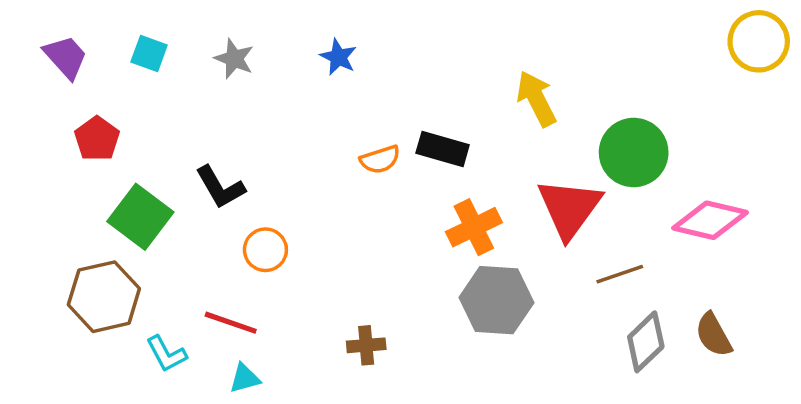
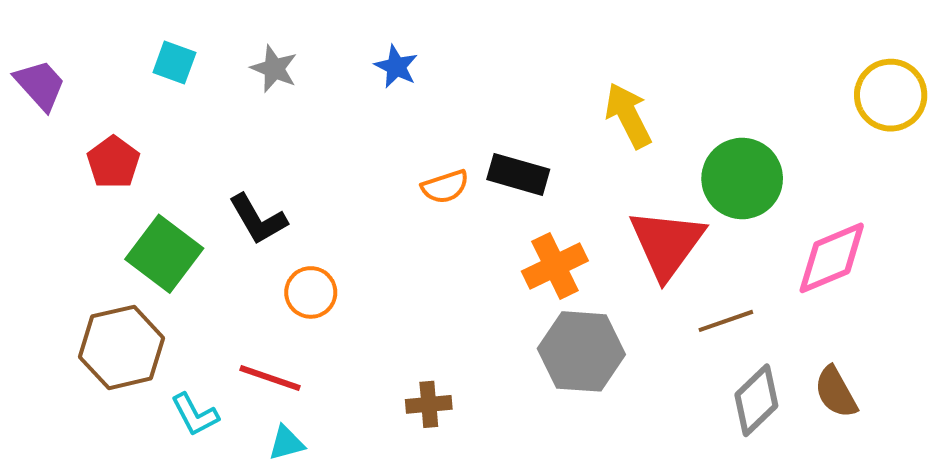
yellow circle: (759, 41) -> (891, 95), moved
purple trapezoid: (66, 57) -> (40, 85), moved
pink diamond: (710, 220) -> (832, 258), turned -36

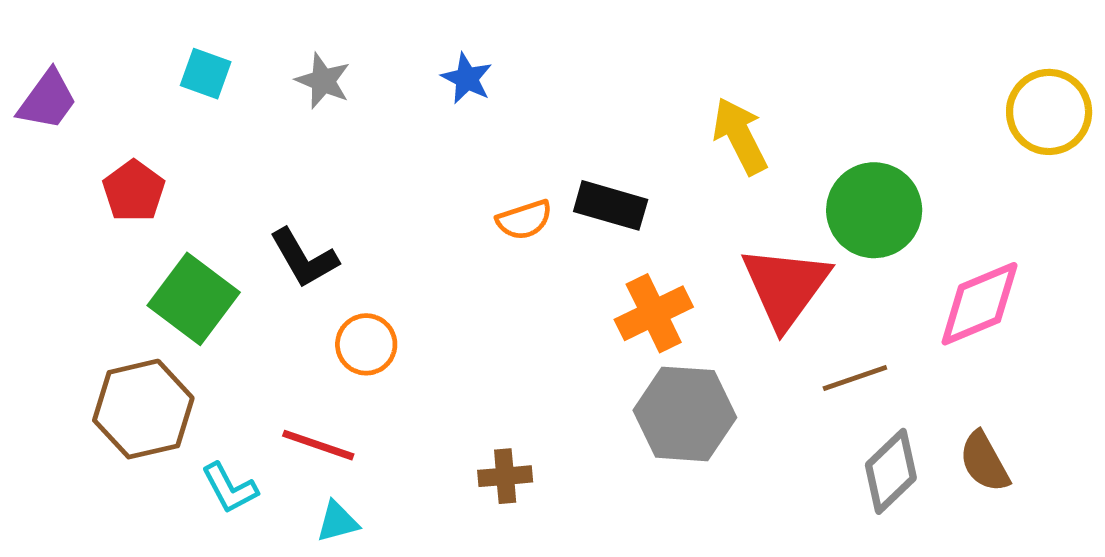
purple trapezoid: (40, 85) -> (47, 100), turned 78

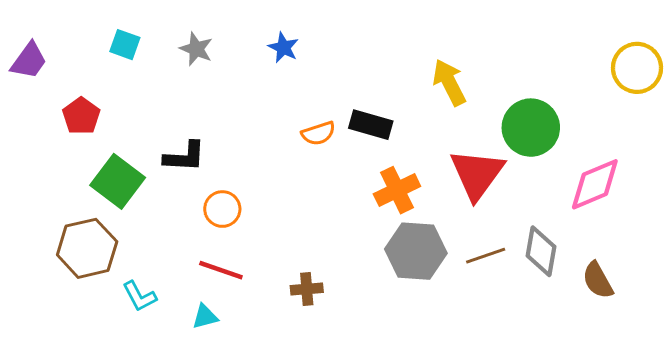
black L-shape: (304, 258) -> (185, 157), turned -57
brown line: (855, 378) -> (486, 256), moved
red line: (318, 445) -> (221, 270), moved
gray diamond: (891, 471) -> (541, 251), moved, turned -36

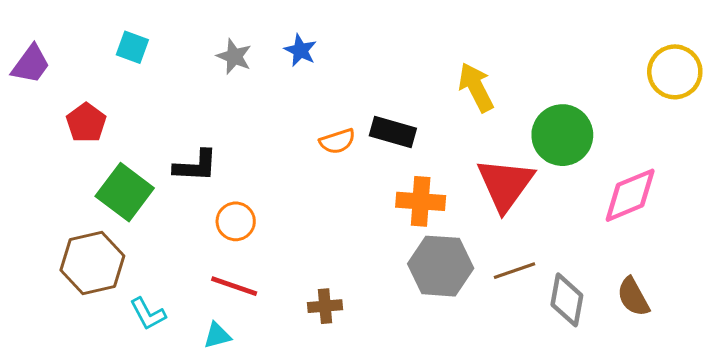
gray star: (196, 49) -> (234, 56), moved
orange cross: (397, 190) -> (421, 201), turned 30
gray diamond: (541, 251) -> (567, 300), moved

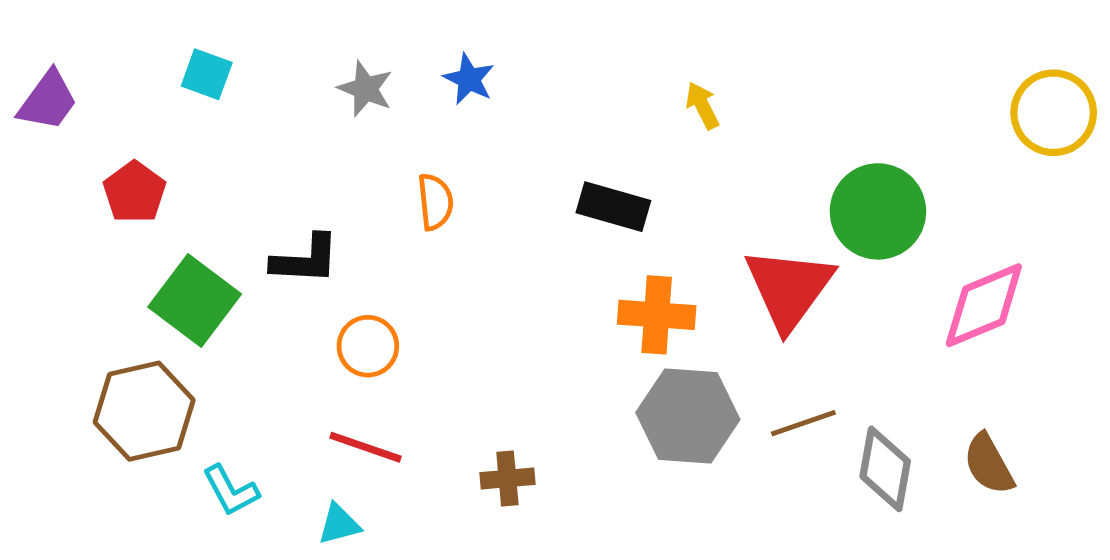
yellow arrow: (476, 87) -> (702, 106), moved, size x0.6
orange semicircle: (337, 141) -> (435, 202), moved, turned -78

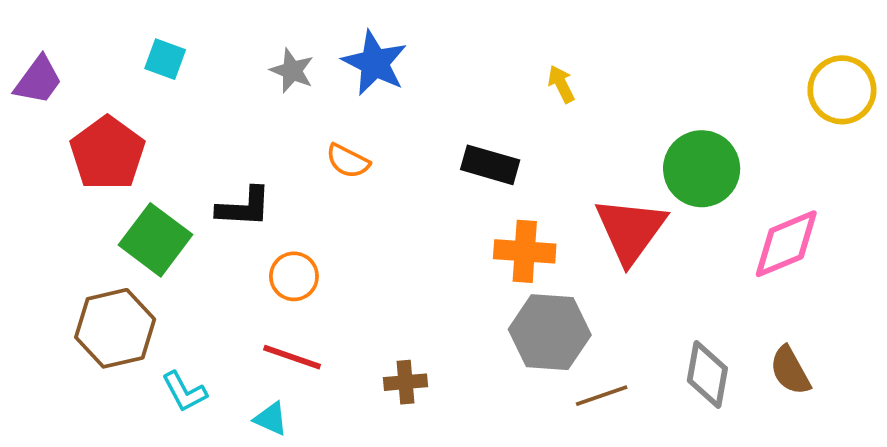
blue star: (469, 79) -> (375, 63), size x1.6
red pentagon: (134, 192) -> (107, 153), size x1.5
orange semicircle: (435, 202) -> (348, 161), turned 123
brown line: (803, 423) -> (602, 396), moved
cyan triangle: (339, 524) -> (271, 419), turned 39

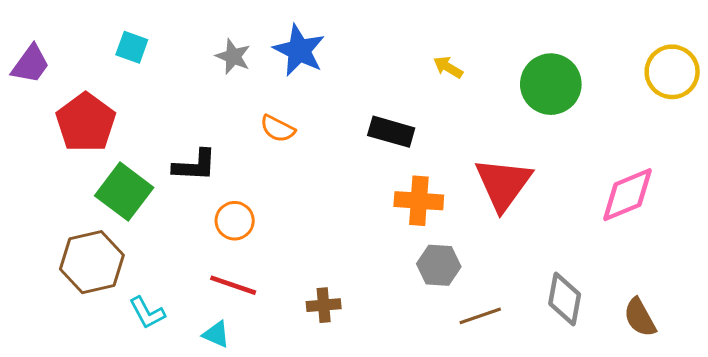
yellow arrow: (561, 84) -> (448, 67), turned -32
green circle: (702, 169) -> (551, 84), moved
gray hexagon: (550, 332) -> (439, 265), size x0.7
brown semicircle: (790, 371) -> (640, 317), moved

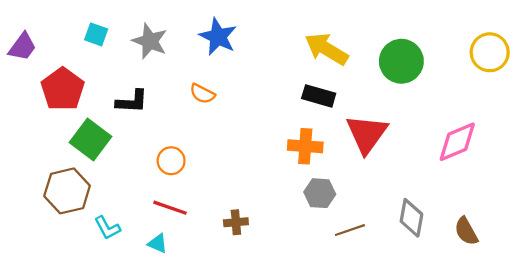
gray star: (233, 56) -> (150, 41), moved, size x1.4
yellow arrow: (448, 67) -> (326, 49), size x2.0
black rectangle: (391, 132) -> (319, 96), moved
black L-shape: (195, 165) -> (132, 101), moved

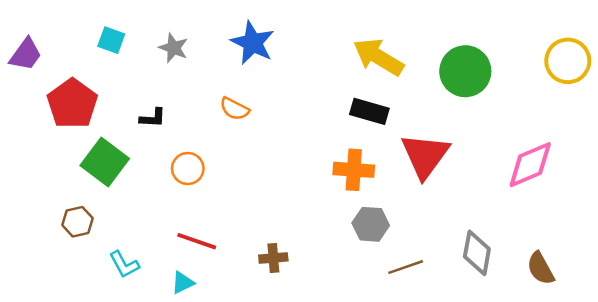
gray star: (150, 41) -> (173, 48), size x0.7
black L-shape: (132, 101) -> (153, 118), size x0.7
orange circle: (171, 161) -> (188, 169), moved
brown hexagon: (67, 191) -> (78, 222), size x0.6
cyan triangle: (158, 243) -> (183, 283), turned -50

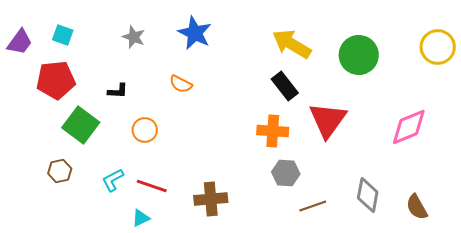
cyan square: (111, 40) -> (63, 35), moved
red pentagon: (72, 104) -> (56, 80), turned 30
black rectangle: (369, 111) -> (285, 86), turned 36
brown cross: (273, 258) -> (211, 199), size x1.5
cyan L-shape: (124, 264) -> (113, 180), moved, turned 90

